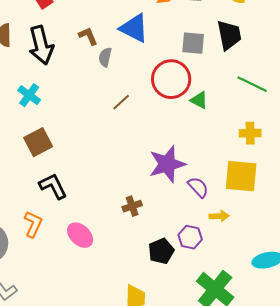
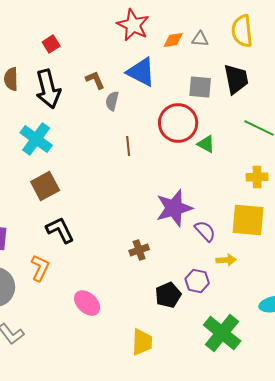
cyan cross: (29, 95) -> (36, 139), size x1.4
brown line: (121, 102) -> (128, 146), turned -54
pink ellipse: (80, 235) -> (87, 303), moved

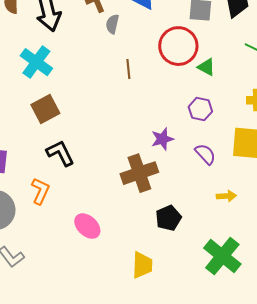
purple star: (174, 208) -> (162, 139), moved, size x0.6
brown cross: (139, 250) -> (139, 173), size x1.8
yellow arrow: (226, 260) -> (226, 196), moved
purple hexagon: (197, 281) -> (200, 109), moved

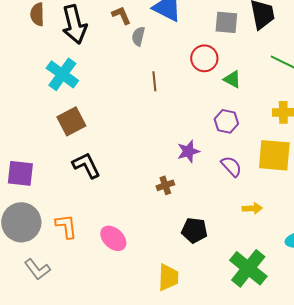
red circle: (178, 46) -> (204, 58), size x0.7
brown cross: (139, 173) -> (165, 185), size x0.5
orange L-shape: (40, 191) -> (66, 226), moved, turned -32
black pentagon: (168, 218) -> (194, 230), turned 30

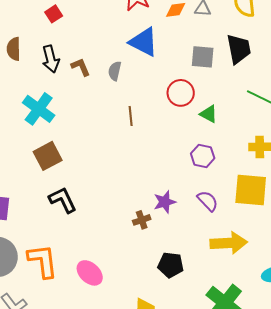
brown L-shape: (121, 15) -> (81, 67), moved
black arrow: (74, 24) -> (51, 59), size x0.7
purple star: (188, 151) -> (165, 202), moved
yellow arrow: (252, 208) -> (229, 243), size x1.8
orange L-shape: (66, 226) -> (43, 261), size x1.4

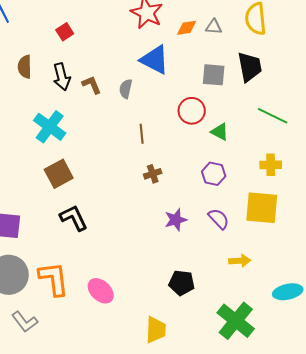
brown cross: (142, 220) -> (153, 174), moved
yellow arrow: (229, 243) -> (240, 261), size x0.6

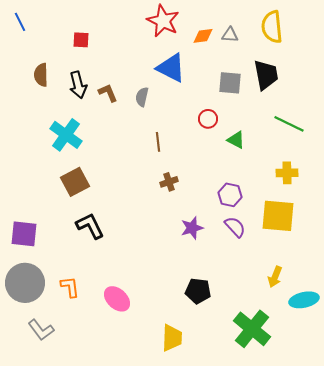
red square: (65, 32) -> (81, 40), turned 36
red circle: (192, 111) -> (208, 119), size x0.7
purple hexagon: (214, 174) -> (230, 195), moved
yellow arrow: (240, 261) -> (275, 277), moved, turned 115
orange L-shape: (54, 279) -> (70, 287), size x0.6

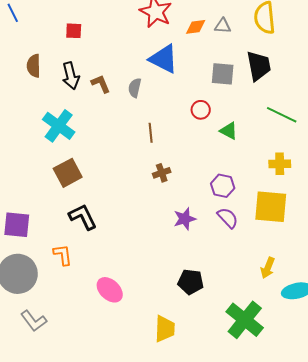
orange L-shape: (70, 287) -> (63, 255), moved

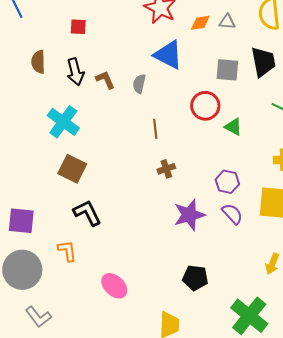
red circle: (201, 110) -> (205, 106), size x1.5
brown square: (68, 173) -> (72, 169), turned -36
purple star: (185, 219) -> (189, 215), size x1.4

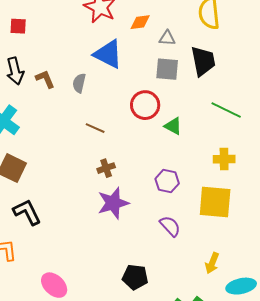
gray triangle: (227, 22) -> (167, 38), moved
brown line: (155, 129) -> (95, 128), turned -60
purple semicircle: (232, 214) -> (170, 226), moved
purple star: (189, 215) -> (113, 203), moved

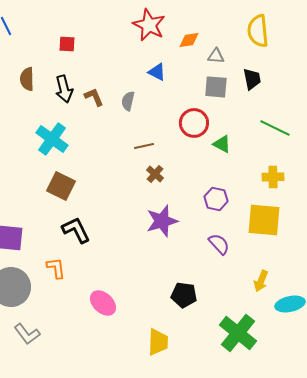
blue triangle: (108, 54) -> (157, 72), size x0.6
black trapezoid: (203, 61) -> (252, 79), size x0.7
brown line: (95, 128) -> (144, 146), turned -36
brown cross: (106, 168) -> (155, 174), moved, turned -30

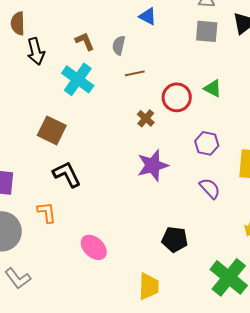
black arrow: (64, 89) -> (36, 51), moved
red circle: (194, 123) -> (177, 97), moved
cyan cross: (52, 139) -> (78, 79), moved
brown line: (144, 146) -> (135, 73), moved

